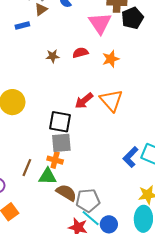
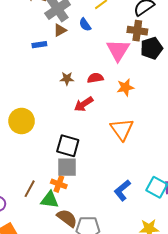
red arrow: (84, 101) -> (84, 104), moved
blue L-shape: (131, 157) -> (122, 190), moved

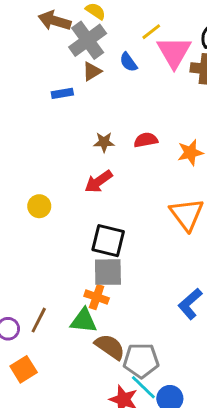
pink triangle: (118, 50) -> (174, 52), moved
red arrow: (84, 104) -> (98, 182), moved
yellow circle: (22, 121) -> (39, 206), size x0.6
brown line: (30, 189) -> (39, 320), moved

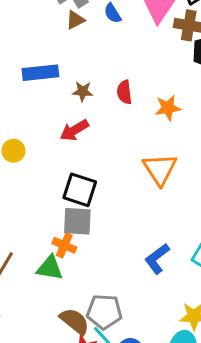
blue rectangle: (62, 93) -> (40, 73), moved, size x1.6
red semicircle: (146, 140) -> (124, 92), turned -90
brown semicircle: (110, 347) -> (75, 321), moved

